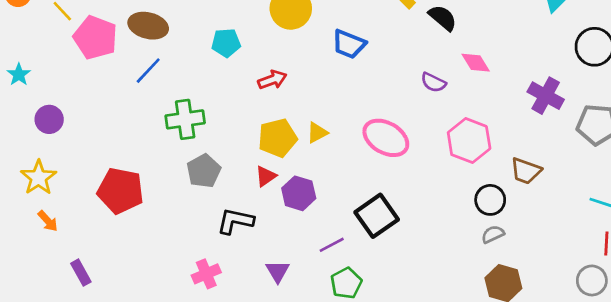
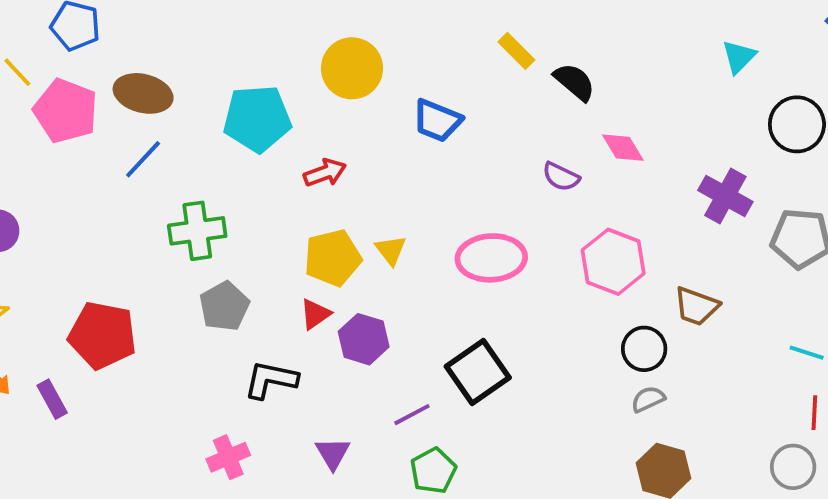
cyan pentagon: (226, 43) -> (257, 119), size x1.6
yellow triangle: (317, 133) -> (391, 250), turned -40
pink ellipse: (386, 138) -> (491, 258), turned -33
purple rectangle: (81, 273) -> (52, 399), moved

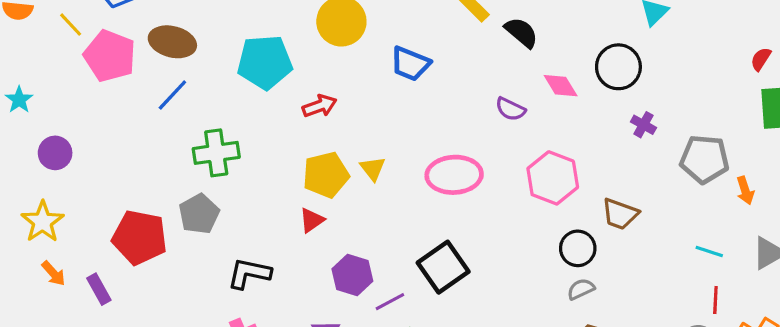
black circle: (797, 124) -> (618, 67), moved
purple cross: (725, 196) -> (643, 125), size x0.6
gray pentagon: (224, 306) -> (199, 214), moved
purple hexagon: (364, 339) -> (352, 275), moved
black L-shape: (271, 380) -> (249, 273), moved

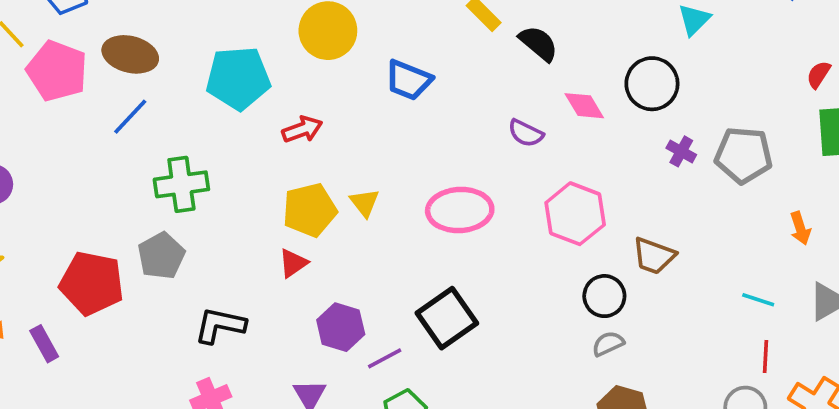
gray pentagon: (704, 159) -> (744, 155), moved

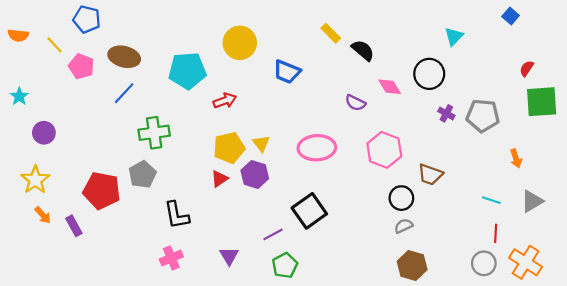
pink pentagon: (57, 71) -> (81, 66), size x0.7
black L-shape: (220, 325) -> (177, 215), turned -112
purple hexagon: (341, 327) -> (255, 174), moved

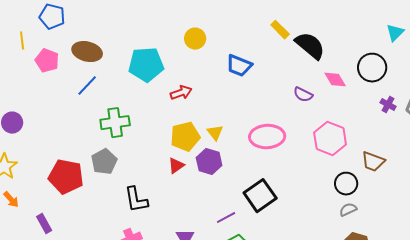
yellow circle: (240, 43) -> (195, 39), size x0.7
yellow line: (55, 45) -> (22, 41), turned 36
black semicircle: (363, 50) -> (310, 46), size x1.4
purple rectangle: (74, 226) -> (44, 224), moved

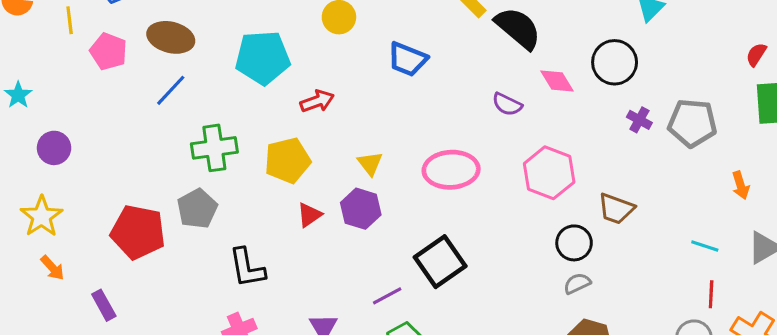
yellow pentagon: (185, 137) -> (288, 160), moved

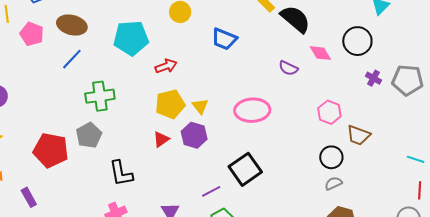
yellow pentagon: (288, 160) -> (170, 104), moved
pink hexagon: (549, 173) -> (329, 112), moved, size x0.7

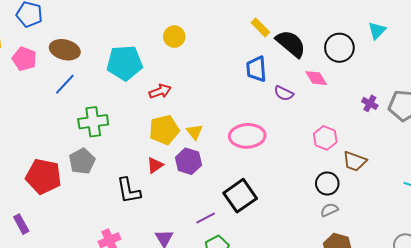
blue trapezoid: (224, 39) -> (256, 69), moved, turned 64
black circle: (357, 41) -> (339, 48), moved
black L-shape: (121, 173) -> (129, 191), moved

